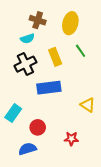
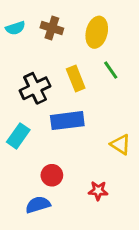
cyan semicircle: (27, 39) -> (15, 28), moved
cyan rectangle: (13, 113) -> (18, 136), moved

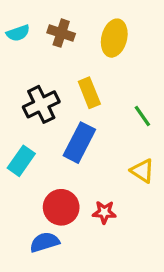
green line: (111, 70) -> (142, 116), moved
blue rectangle: (67, 121) -> (79, 143), turned -56
red circle: (52, 175) -> (61, 207), size x1.4
red star: (98, 191) -> (104, 212), moved

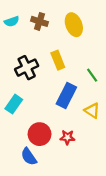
yellow ellipse: (114, 38) -> (74, 25), turned -35
blue rectangle: (79, 143) -> (66, 95), moved
blue semicircle: (45, 242) -> (29, 157), turned -108

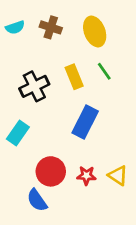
green line: (92, 75) -> (104, 71), moved
yellow triangle: (92, 110) -> (118, 176), moved

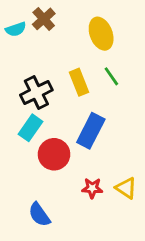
brown cross: (51, 27) -> (44, 19), moved, turned 30
cyan rectangle: (18, 133) -> (30, 128), moved
red circle: (51, 171) -> (54, 154), moved

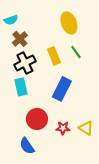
brown cross: (44, 19) -> (20, 39), moved
cyan rectangle: (30, 128) -> (21, 87), turned -48
red circle: (54, 154) -> (37, 119), moved

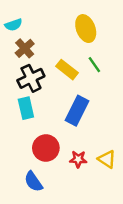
yellow rectangle: (54, 56) -> (67, 70), turned -30

